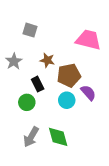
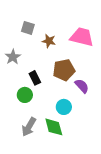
brown star: (47, 60) -> (49, 41), moved
cyan circle: (67, 100) -> (64, 107), moved

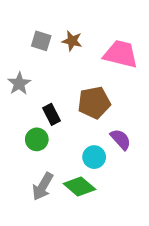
brown star: (49, 41) -> (72, 41), moved
purple semicircle: (82, 86) -> (121, 139), moved
green diamond: (54, 127) -> (79, 186), turned -35

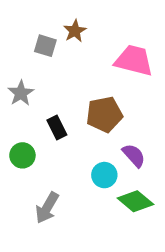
brown star: (72, 41) -> (75, 31), moved, turned 30
green circle: (37, 139) -> (22, 155), moved
green diamond: (79, 186) -> (135, 201), moved

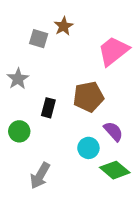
pink trapezoid: (134, 60) -> (113, 51), turned -52
black rectangle: (57, 128) -> (48, 108), turned 42

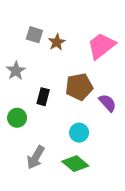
brown star: (64, 26) -> (57, 42), moved
purple semicircle: (113, 131) -> (108, 103), moved
green diamond: (115, 170) -> (75, 164), moved

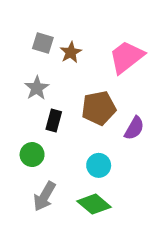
gray star: (16, 71) -> (37, 88), moved
purple semicircle: (108, 103) -> (134, 128), turned 72
green circle: (17, 118) -> (32, 155), moved

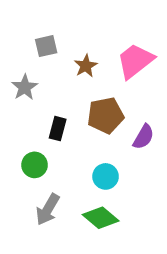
gray square: (43, 43) -> (46, 46), turned -30
brown star: (71, 52) -> (86, 66), moved
gray star: (37, 88) -> (25, 87), moved

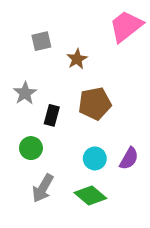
pink trapezoid: (135, 61) -> (126, 26), moved
gray star: (25, 87) -> (25, 93), moved
purple semicircle: (144, 137) -> (129, 158), moved

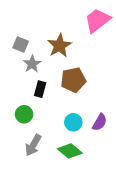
gray square: (41, 41) -> (21, 44), moved, turned 35
brown star: (77, 59) -> (60, 46), size x1.5
gray star: (25, 93) -> (32, 64), moved

